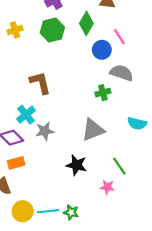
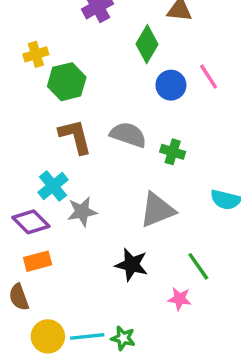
green hexagon: (52, 30) -> (67, 82), moved
pink line: (119, 37) -> (209, 77), moved
gray semicircle: (122, 73) -> (128, 135), moved
green cross: (103, 93) -> (173, 152), turned 32

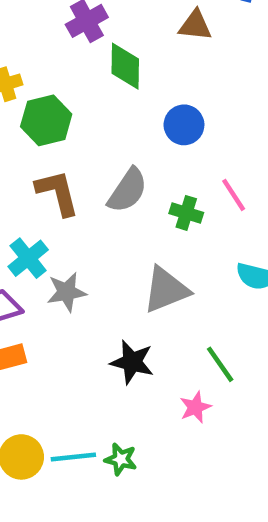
green diamond: (147, 44) -> (125, 66), moved, turned -30
pink line: (209, 77) -> (234, 195), moved
gray semicircle: (128, 135) -> (128, 190), turned 105
pink star: (179, 299) -> (195, 407), turned -30

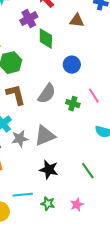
gray triangle: (166, 290) -> (45, 136), moved
pink star: (195, 407) -> (77, 205), moved
cyan line: (73, 457) -> (23, 195), moved
green star: (121, 459) -> (48, 204), moved

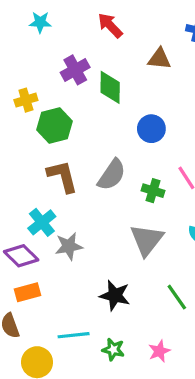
purple cross: (29, 19) -> (75, 70), moved
gray triangle: (45, 136) -> (147, 240), moved, turned -30

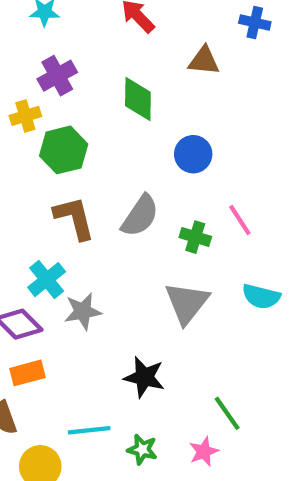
purple cross: (75, 70) -> (57, 76), moved
green line: (177, 297) -> (227, 413), moved

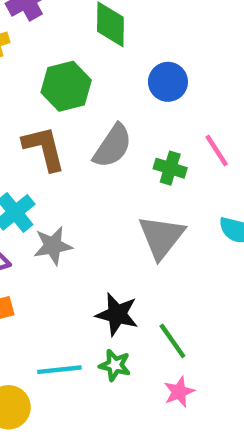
green hexagon: (64, 150) -> (66, 86), moved
green line: (227, 413) -> (172, 341), moved
green star: (142, 449) -> (115, 365), moved

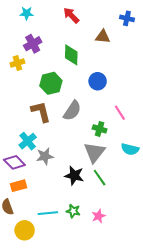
green cross: (170, 168) -> (100, 129), moved
black star: (117, 314) -> (74, 176), moved
green line: (172, 341) -> (100, 178), moved
pink star: (179, 392) -> (99, 216), moved

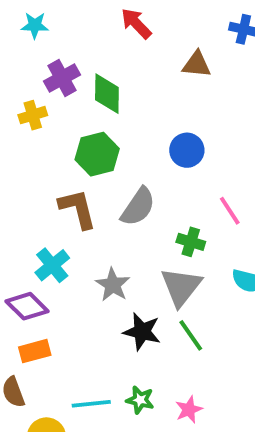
cyan star: (27, 13) -> (35, 25), moved
green diamond: (71, 55) -> (107, 94), moved
gray star: (45, 156) -> (113, 285), moved, turned -30

